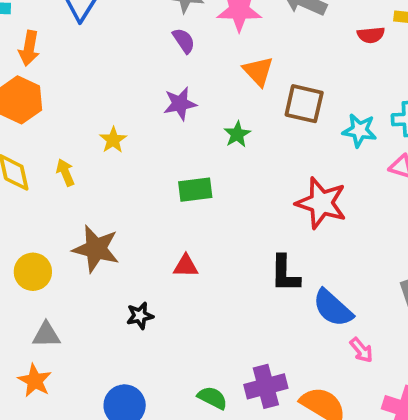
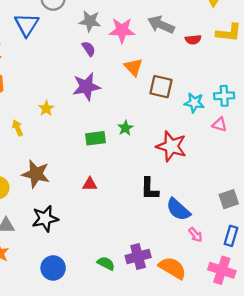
red semicircle: (371, 35) -> (193, 40), moved
purple star: (180, 104) -> (86, 87), size x1.4
green star: (237, 134) -> (125, 128), moved
black star: (140, 316) -> (45, 219), moved, size x1.6

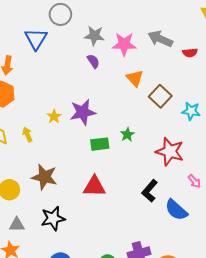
purple star: (86, 87) -> (83, 112), moved
brown square: (161, 87) -> (160, 96), turned 30
red triangle: (90, 184) -> (94, 187), size x1.6
black L-shape: (150, 189) -> (150, 191), turned 40
pink arrow: (195, 235) -> (194, 181), moved

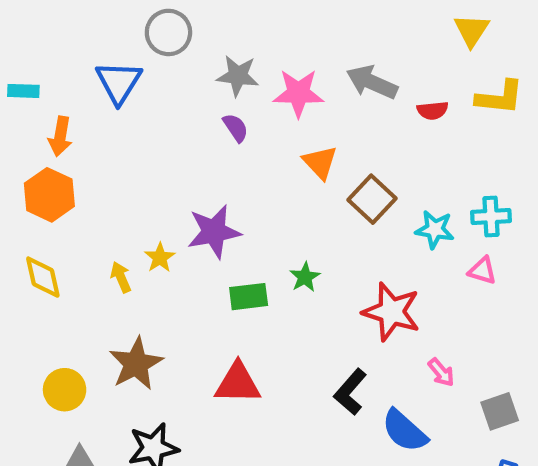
yellow star: (54, 116) -> (160, 258), moved
yellow arrow: (27, 134) -> (121, 277), moved
brown star: (44, 177) -> (136, 364), turned 30

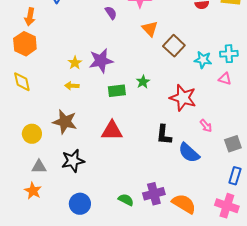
yellow star: (160, 258) -> (75, 63), moved
yellow arrow: (121, 277) -> (72, 86), moved, turned -64
brown star: (136, 364) -> (65, 122), turned -30
black L-shape: (350, 392) -> (164, 135), turned -35

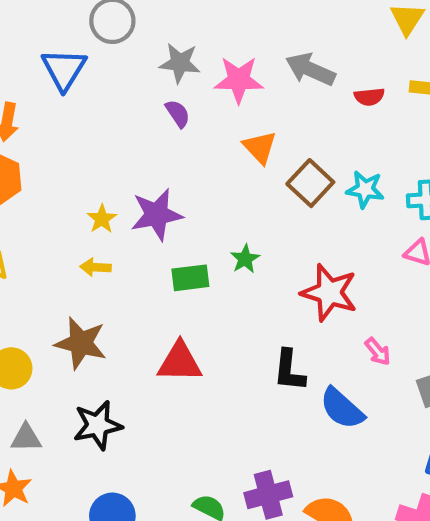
cyan star: (203, 60) -> (365, 189), moved

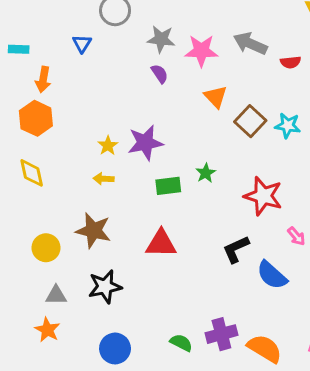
blue triangle: (64, 69) -> (82, 43), size x0.6
black L-shape: (289, 370) -> (236, 249), turned 60

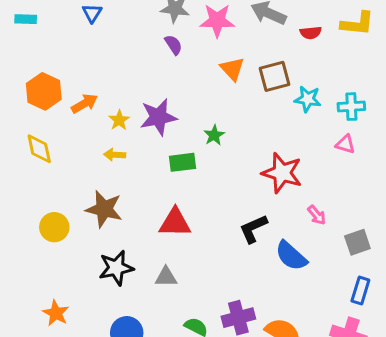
orange arrow: (43, 79) -> (84, 104), moved, turned -130
brown square: (250, 121) -> (274, 76), moved, turned 32
green star: (206, 173) -> (214, 135), moved
gray triangle: (56, 295) -> (166, 277), moved

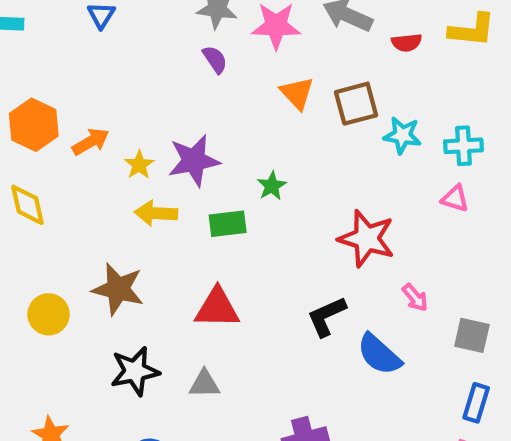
yellow arrow: (115, 155) -> (156, 213), moved, size x1.4
gray square: (357, 242) -> (472, 335), turned 32

